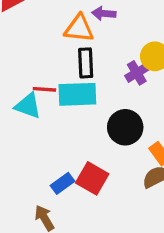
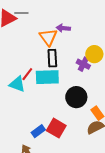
orange triangle: (79, 28) -> (48, 37), turned 48
purple cross: (137, 73) -> (83, 64), turned -32
red line: (44, 89) -> (27, 74), turned -56

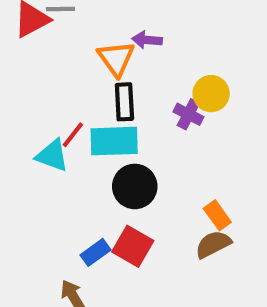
black circle: (76, 97) -> (135, 186), moved

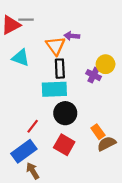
red line: (73, 135) -> (33, 126), moved
cyan triangle: (52, 155) -> (21, 58), moved
orange rectangle: (217, 215) -> (98, 132), moved
blue rectangle: (96, 252) -> (24, 151), moved, size x1.6

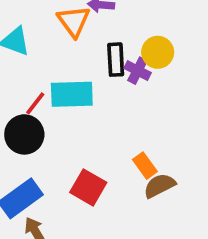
black rectangle: (60, 69) -> (116, 60), moved
black circle: (65, 113) -> (24, 134), moved
red line: (33, 126) -> (35, 103), moved

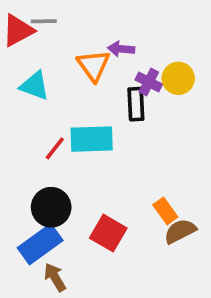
yellow circle: (158, 52) -> (178, 78), moved
purple cross: (138, 71) -> (149, 82), moved
black circle: (24, 134) -> (51, 207), moved

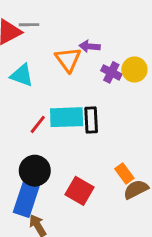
black rectangle: (136, 104) -> (91, 120), moved
blue rectangle: (40, 244) -> (26, 200), turned -36

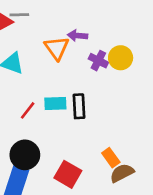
cyan rectangle: (67, 117) -> (55, 104), size x0.7

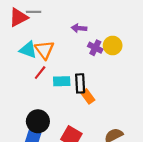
orange triangle: (57, 48) -> (44, 50), moved
red line: (28, 110) -> (40, 73), moved
orange rectangle: (111, 158) -> (88, 96), moved

